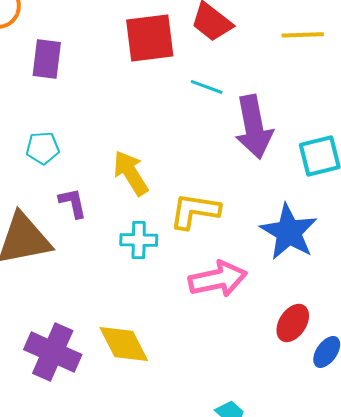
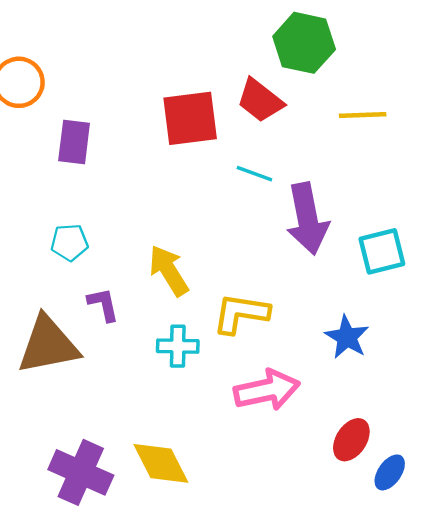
blue star: (289, 232) -> (347, 337), size x0.7

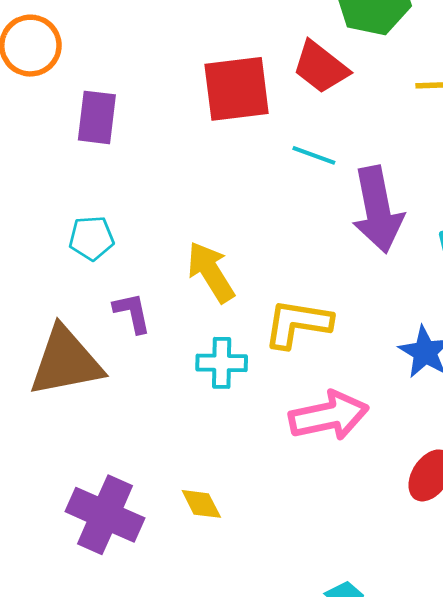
yellow diamond: (161, 463) -> (201, 504), size x0.6

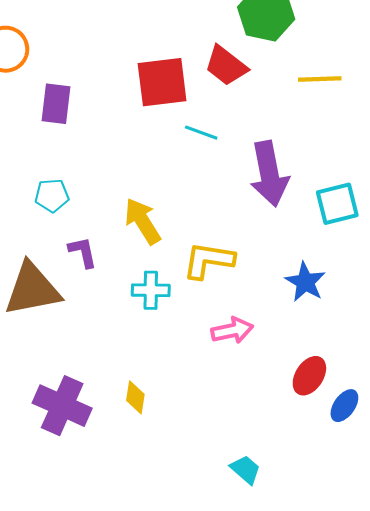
cyan line: (314, 155) -> (201, 133), moved
pink arrow: (329, 416) -> (232, 330), size x0.7
yellow diamond: (201, 504) -> (135, 397), turned 36

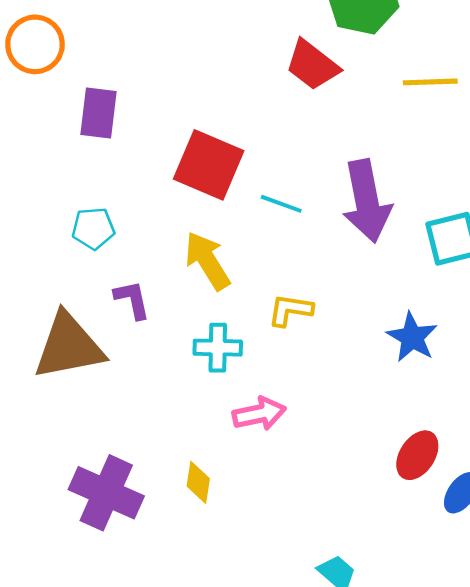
red square: (162, 82) -> (209, 165), moved, turned 30
cyan line: (201, 133) -> (281, 204), moved
yellow L-shape: (208, 260) -> (290, 310), size x0.7
pink arrow: (232, 330) -> (259, 414), moved

